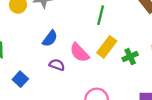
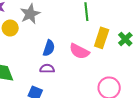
purple semicircle: (57, 65) -> (47, 69), moved

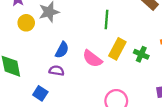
green cross: (125, 39) -> (141, 54), turned -32

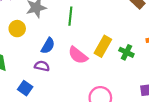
green line: (106, 20) -> (70, 16), moved
yellow circle: (26, 23) -> (17, 29), moved

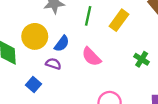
yellow circle: (17, 29) -> (35, 36), moved, size x1.5
yellow rectangle: (103, 46) -> (119, 20), moved

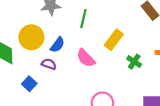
yellow rectangle: (119, 20) -> (114, 40), moved

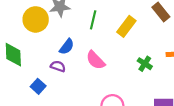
yellow circle: (31, 37) -> (36, 19), moved
yellow rectangle: (114, 40) -> (126, 26), moved

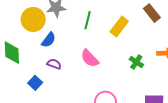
blue semicircle: (67, 47) -> (49, 40), moved

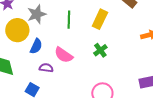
pink semicircle: (90, 58) -> (64, 55), moved
green cross: (136, 62) -> (100, 50), moved, turned 32

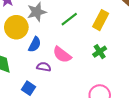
green line: (69, 20) -> (69, 19), turned 48

